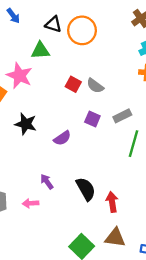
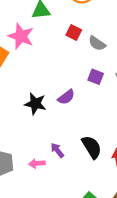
red square: (73, 84) -> (74, 33), moved
black star: (26, 124) -> (35, 104), moved
purple arrow: (47, 182) -> (57, 150), moved

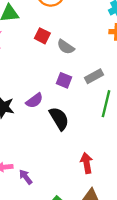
black semicircle: (92, 147) -> (59, 119), moved
purple arrow: (57, 150) -> (26, 177), moved

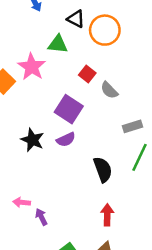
purple square: (64, 80) -> (69, 109), moved, size x1.6
black semicircle: (59, 119) -> (103, 169), moved

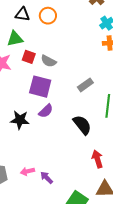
orange circle: (105, 30) -> (48, 16), size x0.7
red square: (87, 74) -> (29, 57), moved
gray semicircle: (109, 90) -> (49, 61), moved
gray rectangle: (133, 126) -> (85, 85), moved

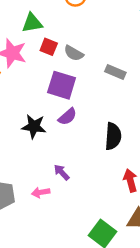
gray rectangle: (85, 85) -> (115, 72), moved, turned 56
black semicircle: (82, 125) -> (113, 136), turned 40
purple arrow: (47, 178) -> (62, 172), moved

